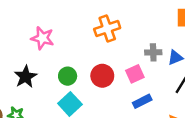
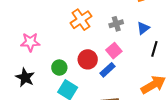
gray cross: (153, 52) -> (116, 24), moved
blue rectangle: (142, 101) -> (107, 70), moved

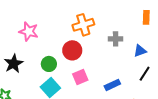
pink square: (114, 51) -> (80, 77), moved
red circle: (88, 59) -> (72, 50), moved
blue rectangle: (107, 70) -> (112, 85), moved

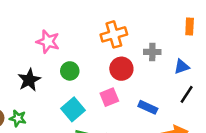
red circle: (72, 50) -> (121, 69), moved
green circle: (49, 64) -> (70, 71), moved
blue rectangle: (112, 85) -> (148, 107), turned 49

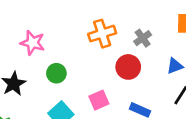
gray cross: (152, 52) -> (143, 38), moved, turned -35
red circle: (121, 69) -> (128, 67), moved

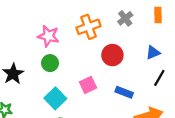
gray cross: (143, 38) -> (125, 18), moved
pink star: (33, 43) -> (48, 36), moved

